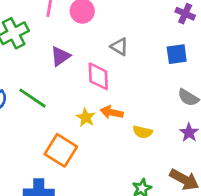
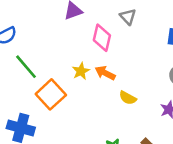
green line: (32, 98) -> (26, 67), moved

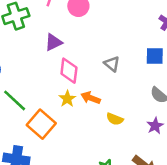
gray triangle: (128, 17) -> (112, 64), moved
pink diamond: (102, 38) -> (69, 71), moved

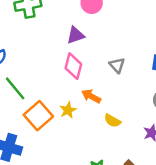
purple triangle: (53, 42) -> (76, 35), moved
yellow star: (67, 99) -> (68, 110), moved

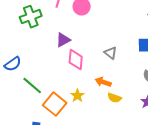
purple triangle: (76, 35) -> (63, 40), moved
orange arrow: (91, 96) -> (103, 82), moved

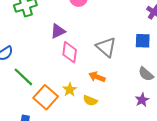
gray triangle: (111, 53) -> (106, 47), size x1.5
yellow semicircle: (114, 98) -> (90, 101), moved

